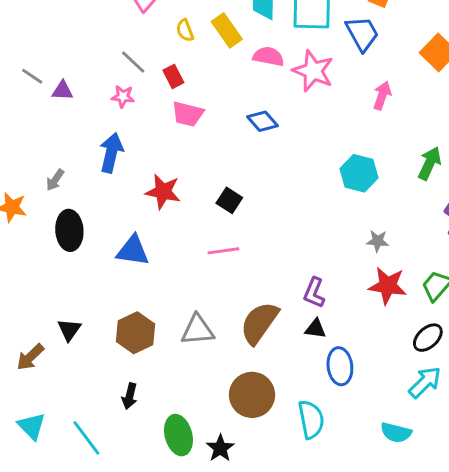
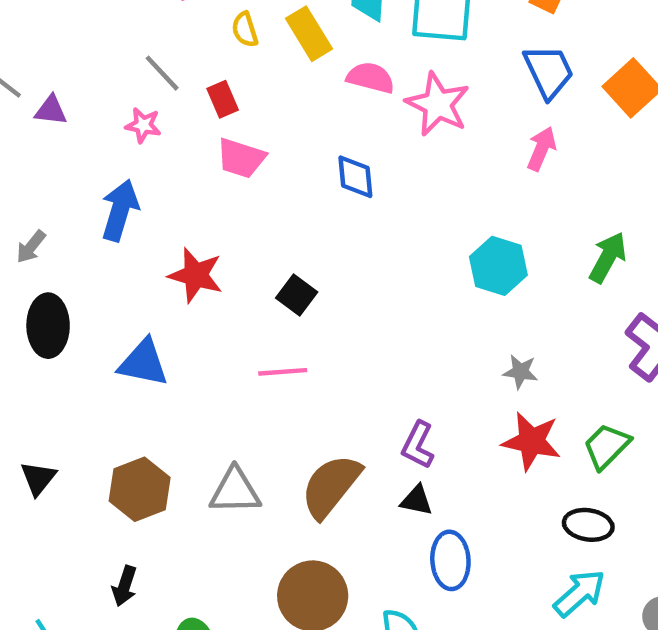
blue trapezoid: (362, 34) -> (549, 71), moved
blue diamond: (263, 121) -> (355, 177), turned 32
black ellipse: (428, 338) -> (588, 525), turned 48

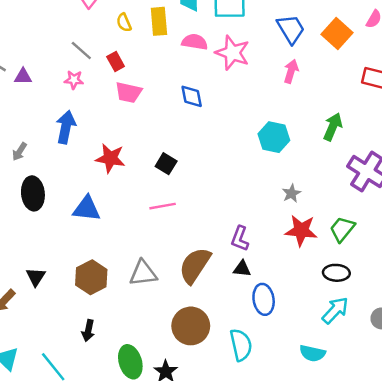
yellow rectangle: (309, 34) -> (159, 21), turned 32
gray star: (520, 372) -> (291, 193), turned -30

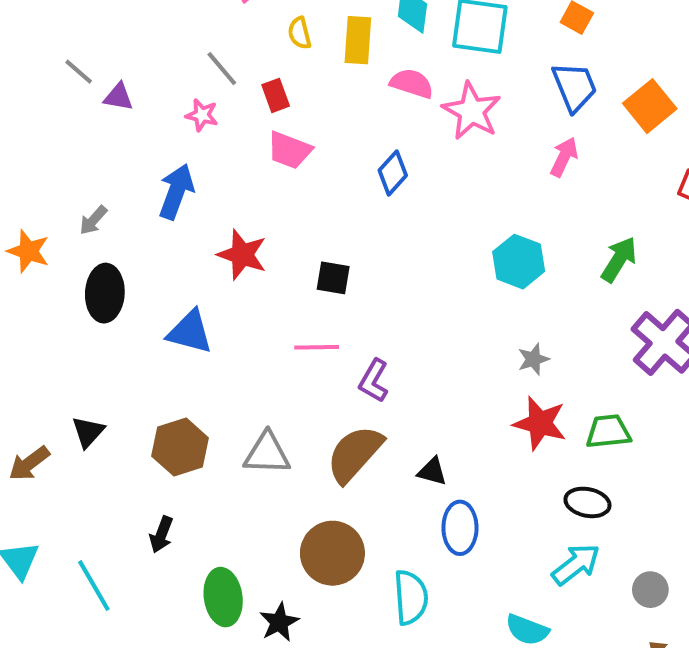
blue diamond: (192, 96) -> (393, 173), turned 45
black square: (166, 164) -> (333, 278), turned -30
green trapezoid: (342, 229) -> (608, 432), turned 36
purple L-shape: (240, 239) -> (374, 381), moved

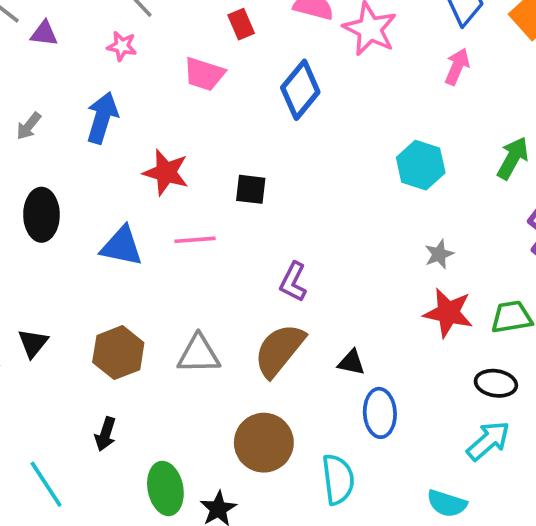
red rectangle: (276, 95) -> (241, 24), moved
blue diamond: (393, 173) -> (300, 90), size x1.4
gray arrow: (93, 220) -> (29, 126), moved
pink line: (317, 347) -> (195, 240), moved

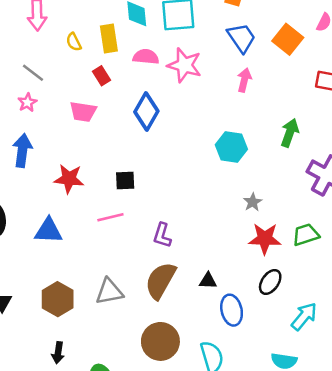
pink star: (122, 46) -> (27, 102), turned -30
pink line: (195, 240) -> (110, 217), moved
black ellipse: (496, 383) -> (270, 282), moved, turned -55

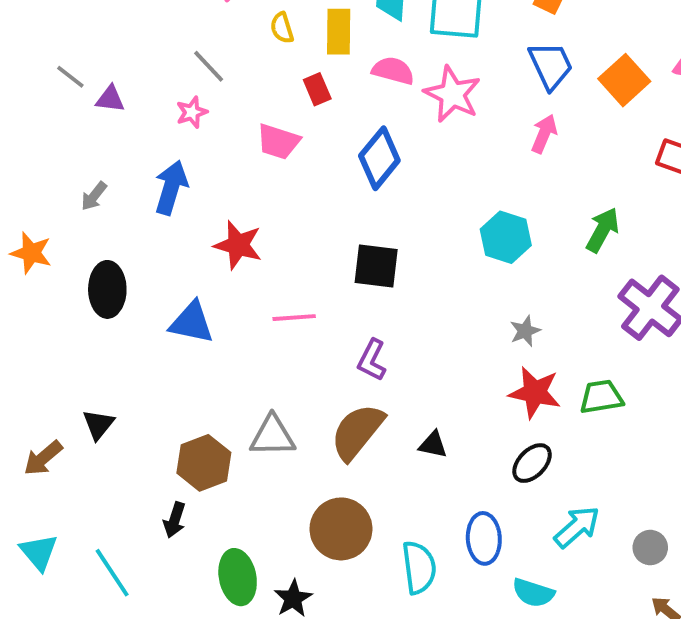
black square: (125, 181) -> (376, 266), moved, size x1.4
brown hexagon: (58, 299) -> (204, 463), moved
blue ellipse: (232, 310) -> (484, 538), moved

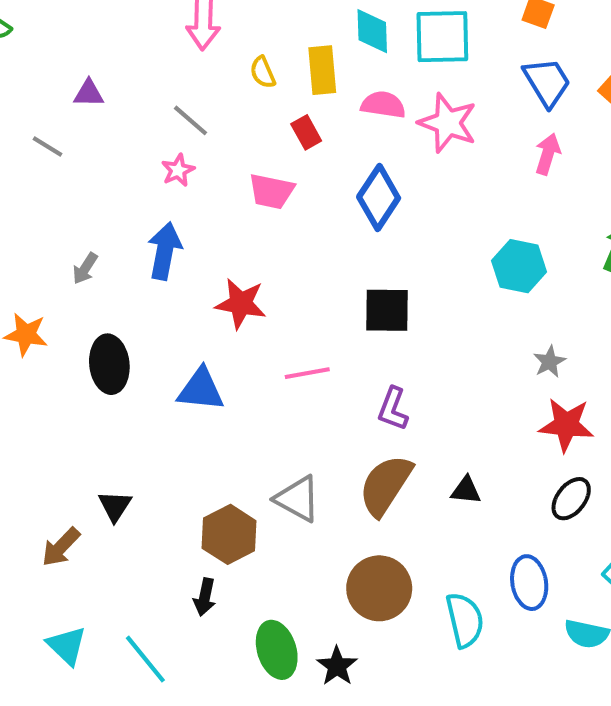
purple triangle: (110, 99) -> (89, 93), moved
gray triangle: (273, 436) -> (298, 499), turned 36

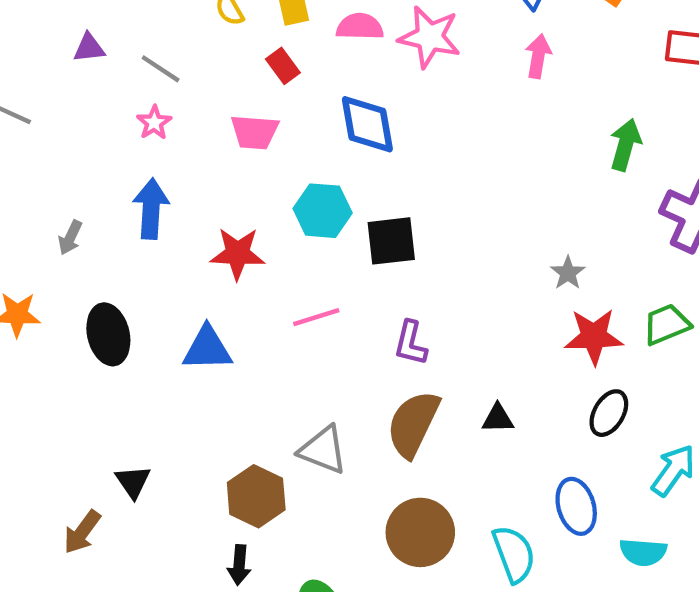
purple triangle: (89, 93) -> (89, 48), moved
blue diamond: (379, 197) -> (367, 124), turned -36
cyan hexagon: (519, 266) -> (323, 211), moved

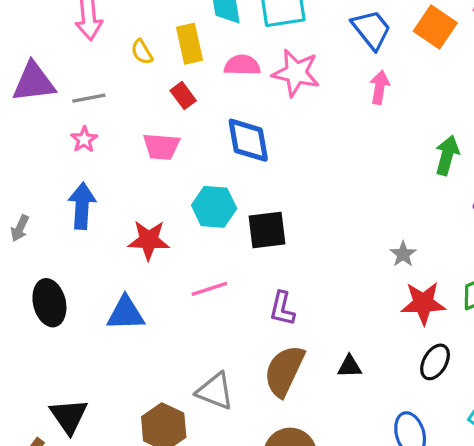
purple triangle: (89, 48) -> (34, 82), size x1.8
gray line: (161, 69) -> (89, 98), turned -44
black triangle: (133, 482) -> (69, 416), size x1.4

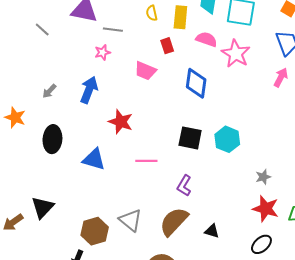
cyan hexagon: (214, 207) -> (227, 139), moved

